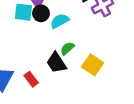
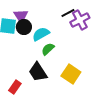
green semicircle: (67, 48) -> (48, 49), moved
red rectangle: (31, 79) -> (15, 87), turned 72

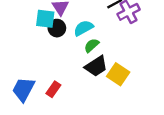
black circle: (24, 27) -> (57, 28), moved
black trapezoid: (38, 72) -> (96, 66), moved, turned -90

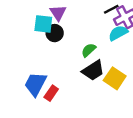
cyan semicircle: (83, 28) -> (118, 33), moved
blue trapezoid: (23, 89) -> (35, 84), moved

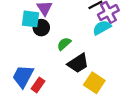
green semicircle: (89, 50) -> (64, 44), moved
yellow square: (115, 78) -> (94, 83), moved

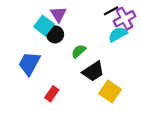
cyan square: (30, 19) -> (44, 25), turned 30
blue trapezoid: (23, 76) -> (29, 64), moved

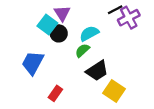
cyan semicircle: (118, 34) -> (89, 33), moved

